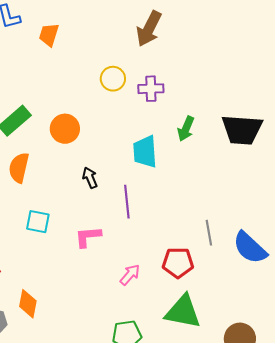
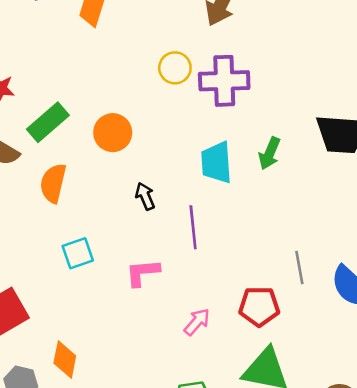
purple cross: (151, 89) -> (224, 81), size x1.5
green arrow: (186, 129) -> (270, 153), moved
cyan square: (38, 222) -> (78, 253), turned -30

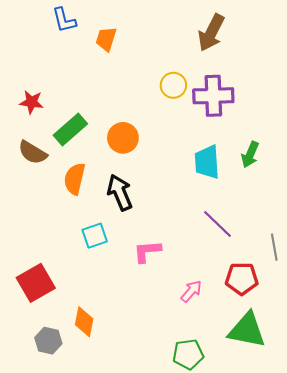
black arrow: (145, 196) -> (120, 192), moved, size x1.6
purple line: (193, 227) -> (218, 224), moved, turned -40

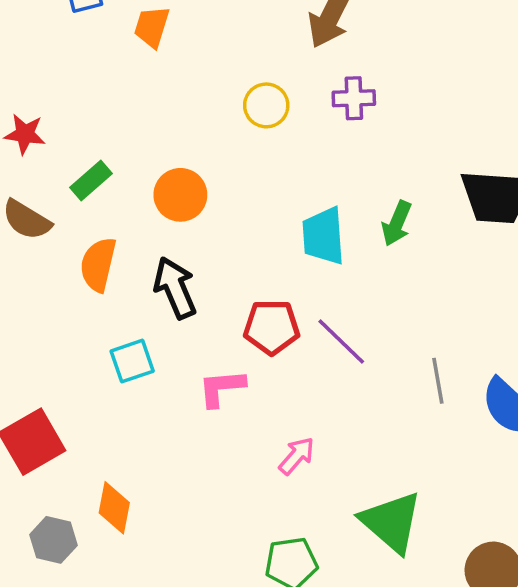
purple cross: (213, 96) -> (354, 98), moved, size x0.6
green rectangle: (70, 129) -> (91, 181), size x0.7
red pentagon: (242, 279) -> (272, 327), moved
green triangle: (247, 330) -> (391, 522), turned 30

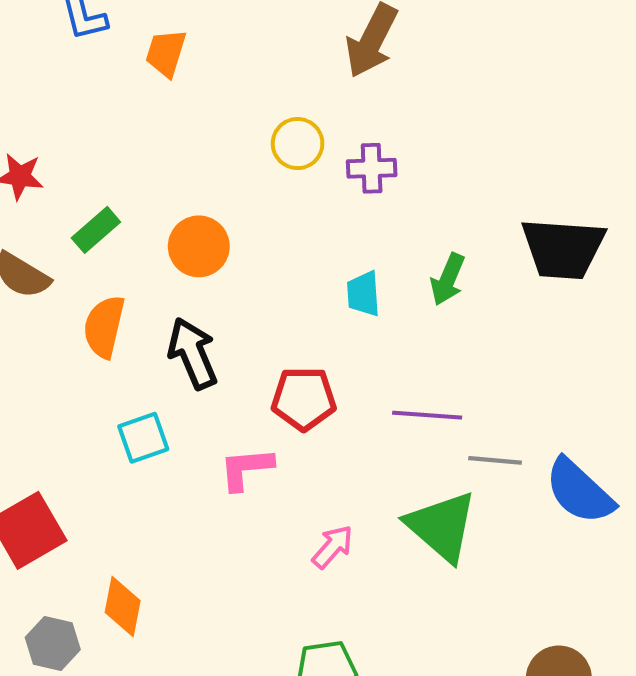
purple cross: (354, 98) -> (372, 168), moved
cyan trapezoid: (323, 236) -> (363, 294), size x0.7
purple line: (341, 341) -> (427, 415), moved, turned -40
gray line: (438, 381) -> (495, 460), turned -75
green triangle: (391, 522) -> (442, 526), moved

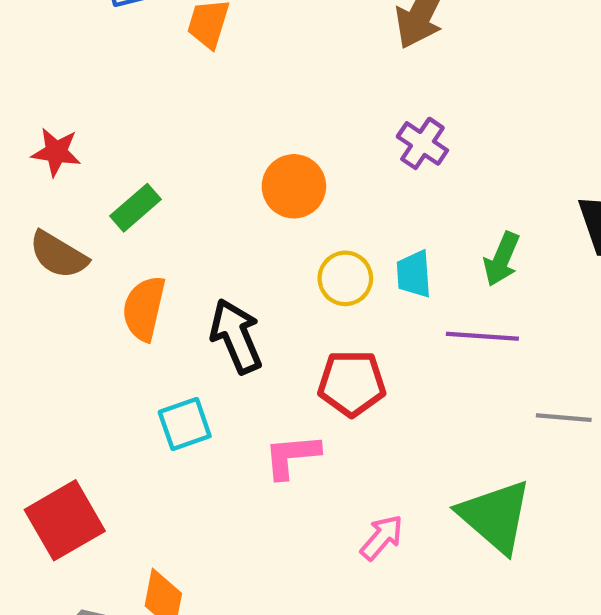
yellow circle: (298, 144) -> (345, 278), moved
purple cross: (372, 168) -> (422, 143), turned 36
orange circle: (199, 246) -> (294, 186), moved
purple line: (427, 415) -> (482, 336), moved
gray line: (495, 460) -> (564, 418), moved

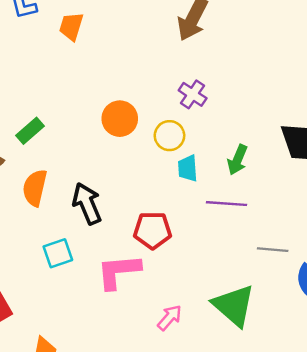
yellow circle: (345, 278) -> (169, 136), moved
pink L-shape: (292, 456) -> (119, 271), size x1.4

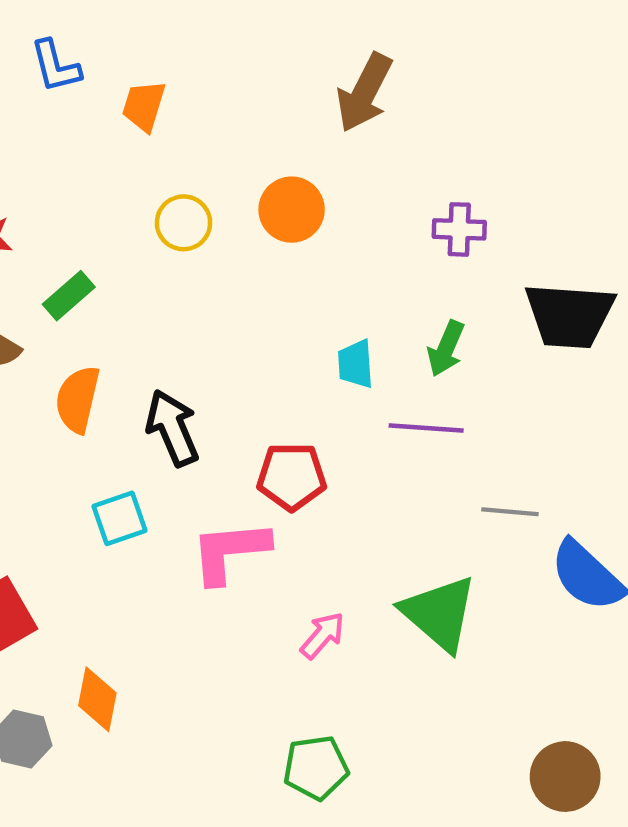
purple cross: (193, 94) -> (459, 229), moved, turned -32
orange circle: (120, 119) -> (292, 210), moved
yellow circle: (169, 136) -> (183, 223), moved

